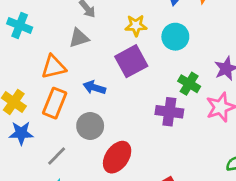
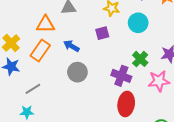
purple square: (131, 61) -> (102, 33), size x0.6
gray circle: (90, 126) -> (77, 72), moved
red ellipse: (117, 157) -> (126, 104), moved, turned -40

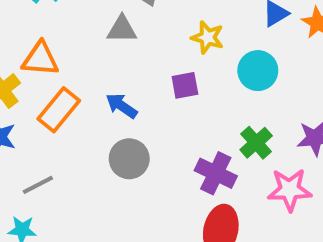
orange triangle: (46, 24) -> (40, 59), moved

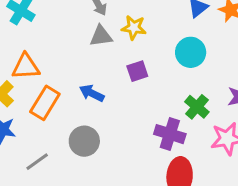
gray triangle: (122, 29) -> (101, 36), moved
yellow star: (207, 37) -> (134, 28), moved
gray circle: (129, 159) -> (84, 141), moved

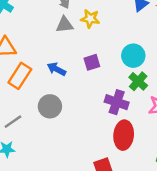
cyan circle: (191, 52) -> (133, 56), moved
purple square: (137, 71) -> (92, 62), moved

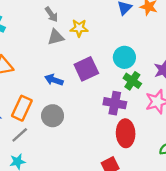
purple square: (92, 62) -> (86, 69), size x1.5
orange rectangle: (20, 76) -> (22, 108), moved

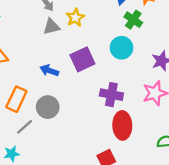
yellow star: (79, 28) -> (75, 18), turned -30
green cross: (132, 81) -> (133, 20), moved
gray line: (20, 135) -> (25, 127), moved

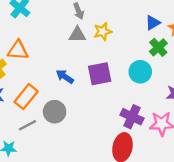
purple cross: (111, 95) -> (132, 117), moved

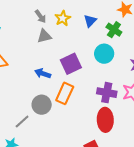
blue triangle: (153, 23) -> (90, 21), moved
yellow star: (103, 32) -> (63, 18), moved
orange rectangle: (26, 97) -> (65, 93), moved

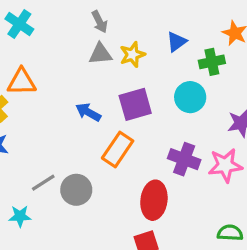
yellow star: (63, 18) -> (132, 55), moved
green cross: (114, 30) -> (212, 62), turned 35
gray circle: (42, 105) -> (76, 190), moved
red ellipse: (105, 120) -> (154, 200), moved

